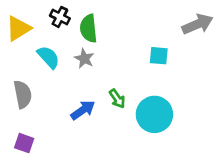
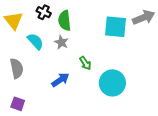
yellow triangle: (18, 28) -> (14, 21), turned -36
cyan square: (159, 56) -> (116, 27), moved, size x1.6
green arrow: (117, 99) -> (85, 63), moved

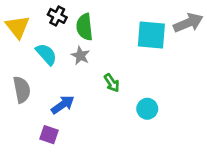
blue arrow: (60, 80) -> (63, 105), moved
cyan circle: (112, 83) -> (147, 109), size x0.6
purple square: (18, 104) -> (49, 135), moved

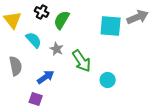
green semicircle: (85, 27) -> (62, 20), turned 36
gray star: (80, 56) -> (57, 49), moved
green arrow: (112, 83) -> (82, 61), size x1.6

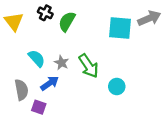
cyan semicircle: (34, 40) -> (37, 58), moved
gray star: (57, 49) -> (62, 63), moved
gray semicircle: (16, 66) -> (21, 90), moved

